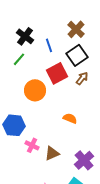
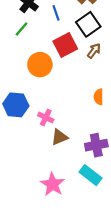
orange semicircle: (70, 118) -> (99, 97), moved, turned -112
pink cross: (32, 145) -> (46, 118), moved
purple cross: (84, 160) -> (96, 145), turned 30

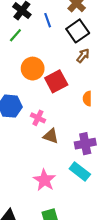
red square: (65, 45) -> (56, 81), moved
brown triangle: (59, 137) -> (51, 136), turned 42

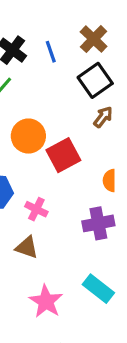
blue line: (48, 20) -> (51, 52), moved
brown triangle: (51, 136) -> (27, 247), moved
purple cross: (85, 144) -> (98, 223), moved

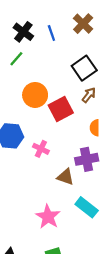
black square: (95, 80) -> (84, 68), moved
brown arrow: (103, 117) -> (89, 95), moved
brown triangle: (27, 247) -> (66, 177), moved

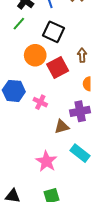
black square: (84, 68) -> (54, 32), moved, turned -30
brown arrow: (89, 95) -> (82, 55), turned -40
brown triangle: (66, 177) -> (62, 127), turned -35

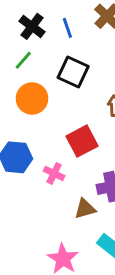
orange circle: (35, 55) -> (32, 98), moved
red square: (58, 67) -> (82, 141), moved

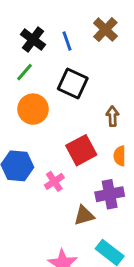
pink cross: (54, 173) -> (54, 181), turned 30

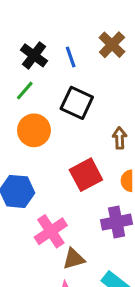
pink cross: (54, 181) -> (51, 231), moved, size x1.5
brown triangle: (84, 215) -> (74, 259), moved

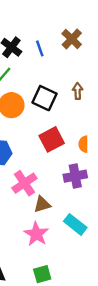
black square: (77, 103) -> (45, 98), moved
brown arrow: (120, 138) -> (78, 91), moved

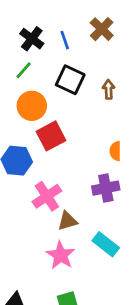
black square: (45, 98) -> (70, 80), moved
red square: (52, 139) -> (51, 136), moved

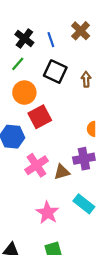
brown triangle: (67, 221) -> (62, 172), moved

